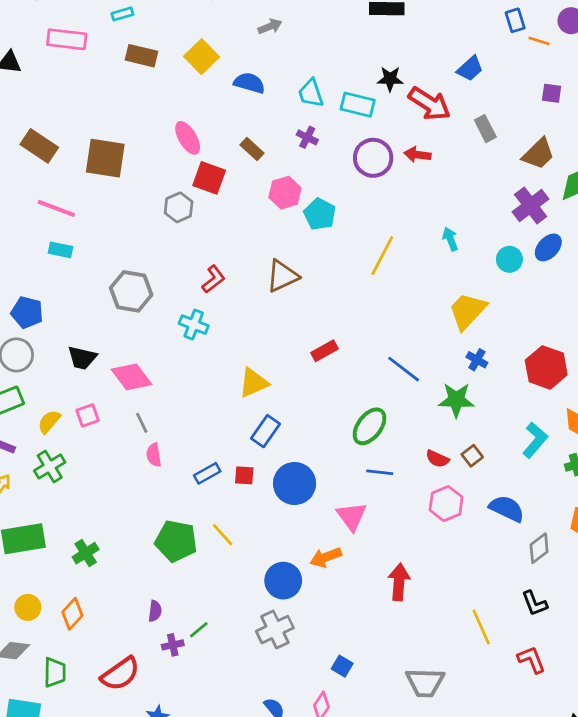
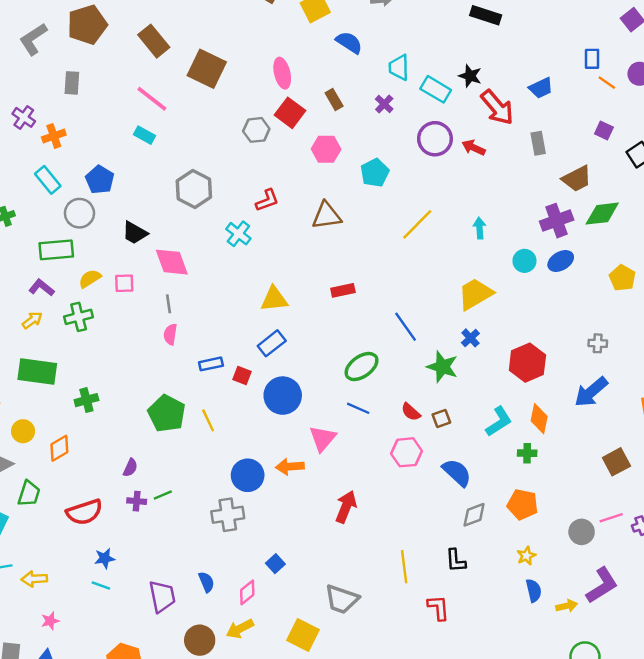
pink hexagon: (285, 193) -> (326, 149), moved

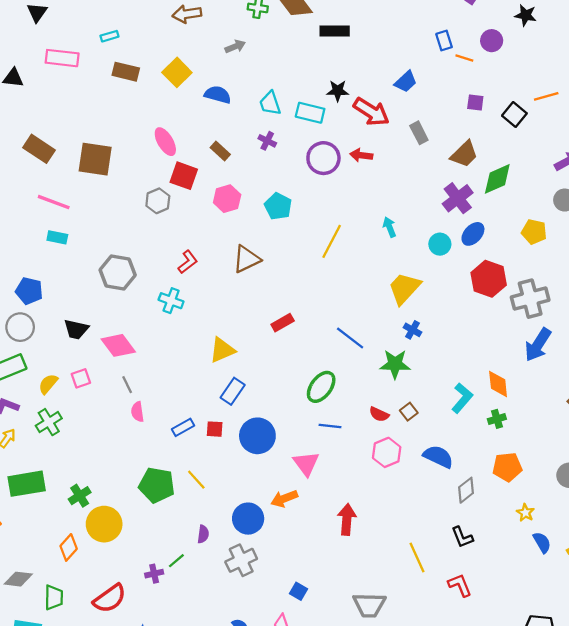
gray cross: (598, 343) -> (530, 299), size x2.0
red hexagon: (527, 363) -> (489, 279), moved
yellow circle: (23, 431) -> (104, 524), moved, size x1.6
purple semicircle: (130, 468) -> (203, 534), moved

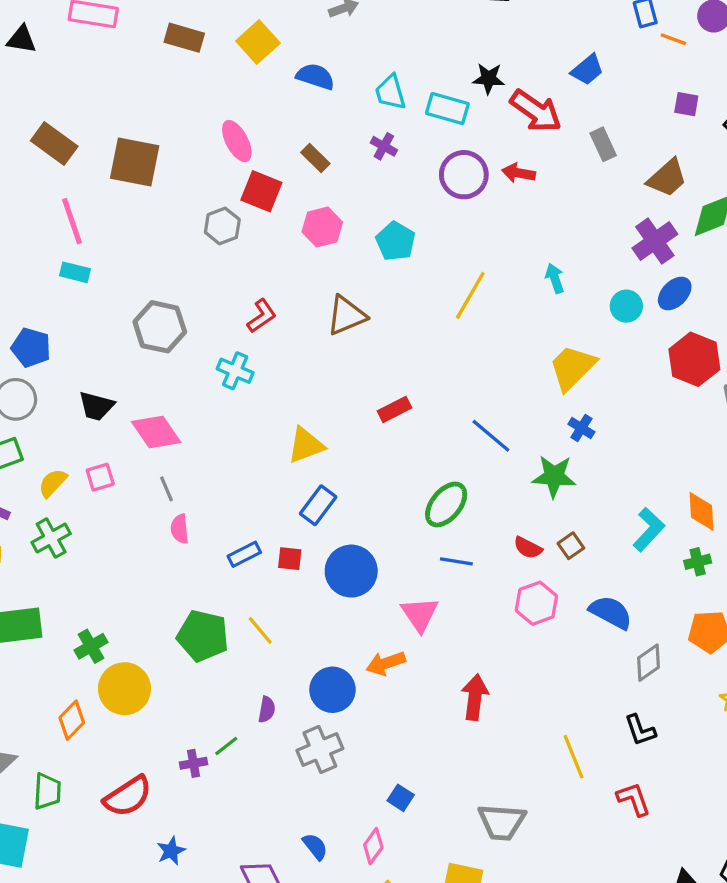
pink line: (54, 202) -> (72, 221), turned 48

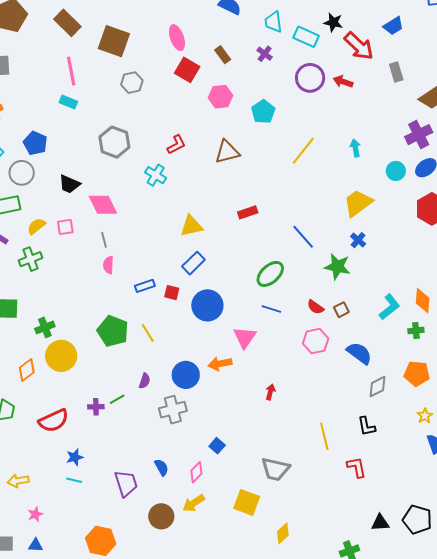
gray hexagon: (222, 226) -> (132, 83), moved
red arrow: (475, 697) -> (270, 392), size x0.6

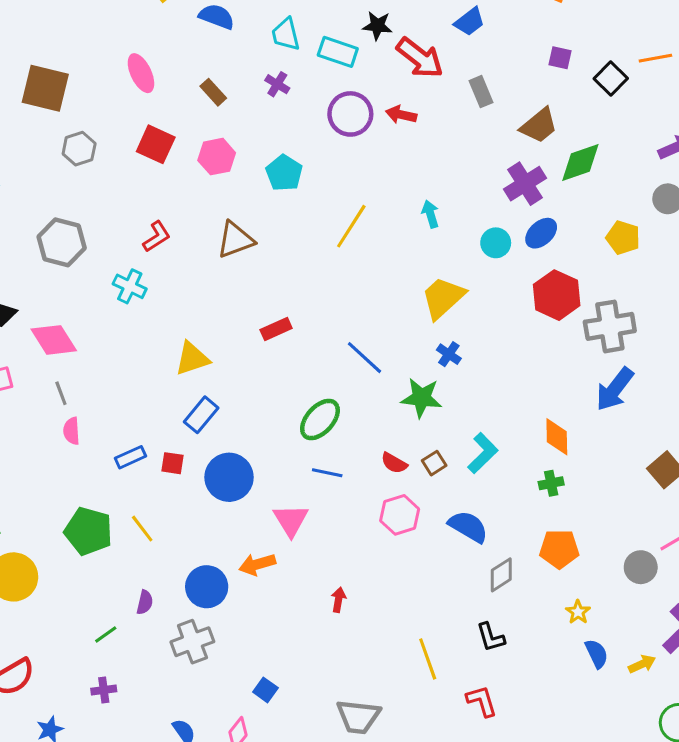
red square: (187, 70) -> (156, 144), moved
cyan L-shape: (389, 307) -> (483, 453), moved
purple cross: (96, 407) -> (104, 690), moved

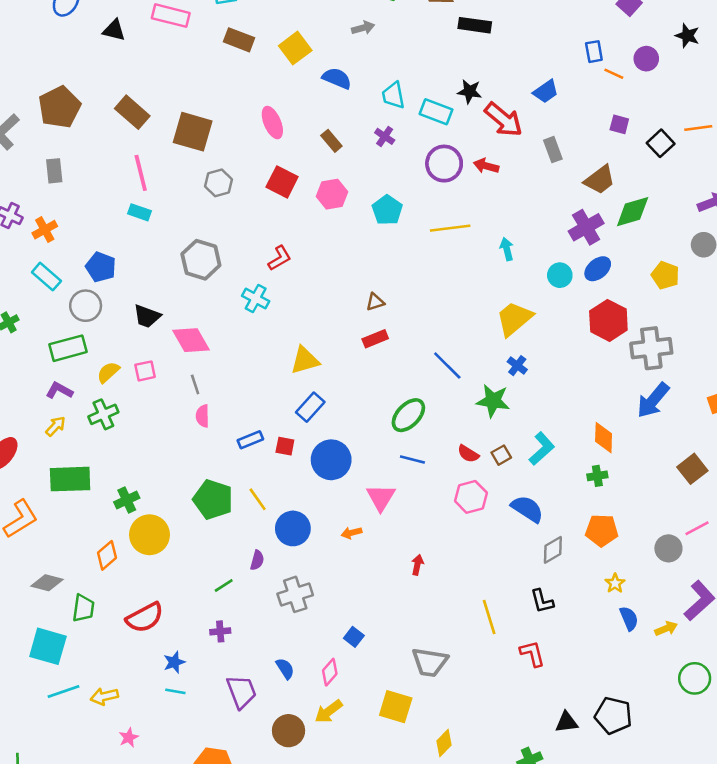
yellow line: (351, 226) -> (450, 228), moved, turned 48
brown triangle: (235, 240) -> (375, 302), moved, size x0.6
orange arrow: (257, 564) -> (351, 533), size x0.7
blue circle: (207, 587) -> (293, 528), moved

